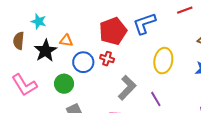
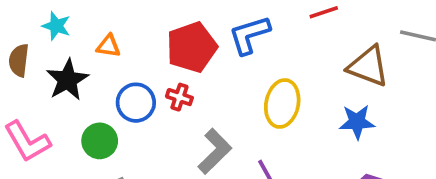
orange triangle: (66, 41) -> (108, 46), moved

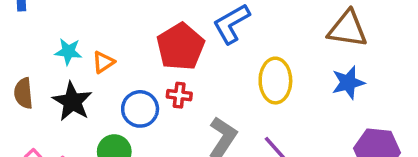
cyan star: (56, 26) -> (68, 52), moved
orange triangle: (108, 46) -> (103, 62), turned -30

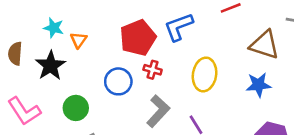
orange triangle: (103, 62) -> (79, 40), turned -30
red cross: (179, 95) -> (153, 70), moved
blue circle: (140, 109) -> (118, 81), moved

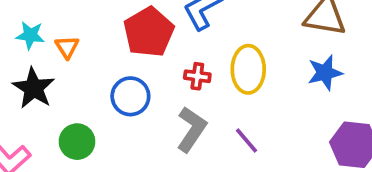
red cross: (153, 70) -> (197, 76), moved

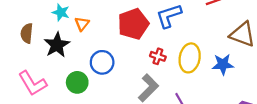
blue star: (325, 73) -> (223, 64), moved
blue circle: (130, 96) -> (102, 62), moved

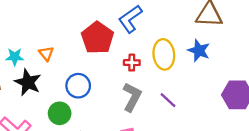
cyan star: (61, 12) -> (15, 57), moved
blue star: (223, 64) -> (199, 51), turned -30

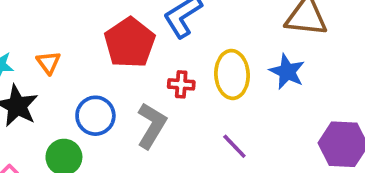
gray L-shape: (132, 97) -> (152, 126), moved

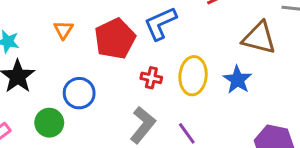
orange triangle: (48, 63) -> (63, 30), moved
gray L-shape: (152, 126) -> (143, 125), moved

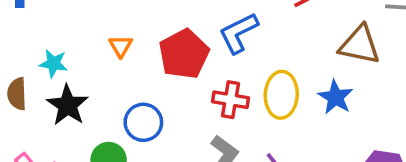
red cross: (151, 78) -> (230, 100), size x1.4

